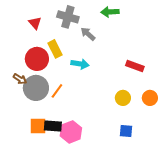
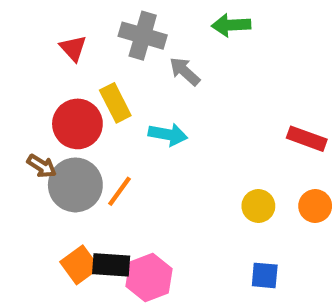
red rectangle: (135, 66) -> (307, 139), moved
orange square: (38, 126) -> (80, 265), turned -36

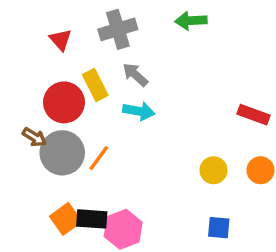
gray cross: (143, 36) -> (118, 29), turned -33
gray arrow: (185, 71) -> (135, 75), moved

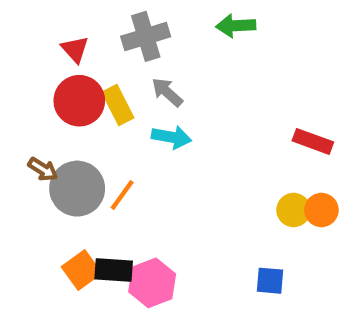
red circle: (64, 102) -> (79, 101), moved
yellow circle: (214, 170) -> (294, 210), moved

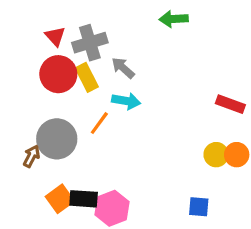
gray cross: (146, 36) -> (90, 43), moved
brown arrow: (43, 169) -> (31, 156), moved, turned -95
orange line: (122, 195) -> (99, 123), moved

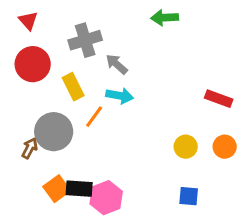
red triangle: (55, 36) -> (28, 21), moved
red circle: (58, 74) -> (33, 64), moved
yellow rectangle: (87, 77) -> (73, 87), moved
yellow circle: (216, 155) -> (186, 147), moved

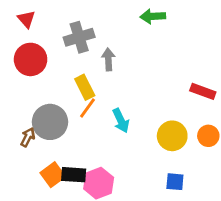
gray arrow: (117, 64) -> (108, 59), turned 45
yellow rectangle: (73, 87) -> (85, 87), moved
cyan arrow: (120, 96) -> (121, 121), moved, turned 55
yellow circle: (186, 147) -> (172, 136), size x1.4

